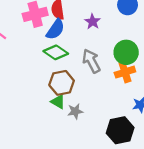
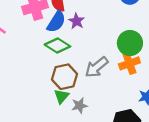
purple star: (93, 22) -> (77, 21), moved
gray arrow: (91, 61) -> (97, 67), moved, turned -100
green triangle: (58, 102) -> (61, 96), turned 42

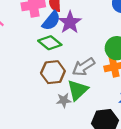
purple star: (77, 21) -> (70, 22), size x1.5
green triangle: (61, 96) -> (78, 90), moved, size x1.5

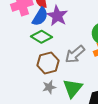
green triangle: (78, 90) -> (73, 88), moved
gray star: (64, 100) -> (49, 87), moved

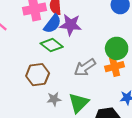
purple star: (57, 16) -> (71, 25), turned -30
brown hexagon: (48, 63) -> (38, 75), moved

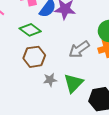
green diamond: (52, 45) -> (30, 30), moved

